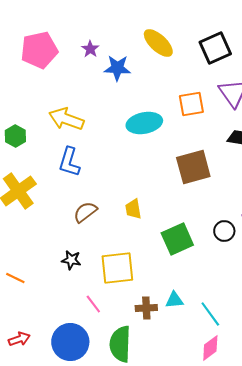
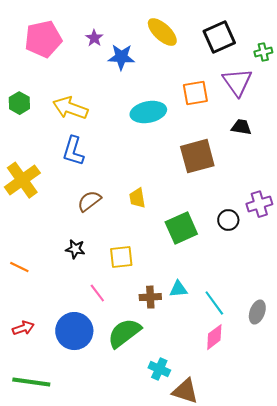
green hexagon: (15, 136) -> (19, 103), moved
yellow square: (117, 268) -> (121, 257), size x0.7
green semicircle: (120, 344) -> (124, 333), turned 51

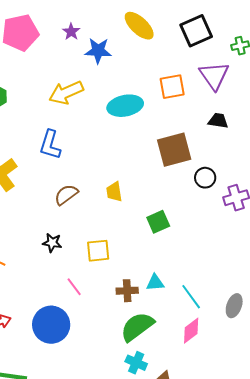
yellow arrow: (70, 108) -> (66, 93), moved, turned -44
black circle: (228, 220) -> (205, 178), moved
green square: (181, 228) -> (158, 222), size x0.7
green semicircle: (124, 333) -> (137, 327), moved

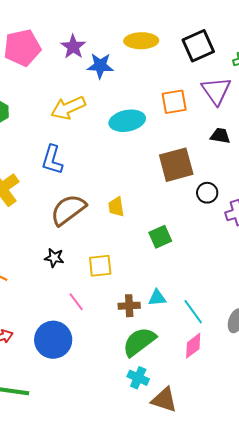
yellow ellipse: (139, 26) -> (141, 41), turned -44
purple star: (71, 32) -> (73, 47), size x1.4
brown semicircle: (66, 195) -> (68, 210), size x1.5

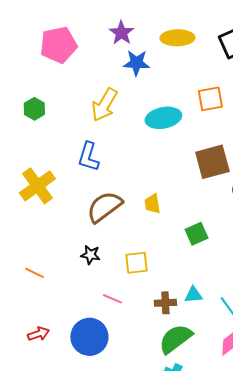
purple star: (73, 47) -> (121, 33), moved
yellow arrow: (68, 108) -> (104, 105), turned -36
pink line: (76, 302) -> (112, 299), turned -30

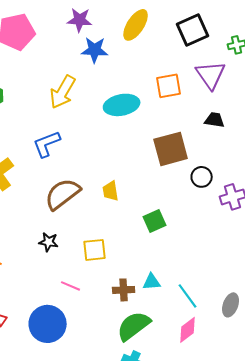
purple star: (121, 33) -> (80, 20), turned -30
yellow ellipse: (177, 38) -> (136, 25), turned -56
blue L-shape: (88, 157) -> (47, 144), turned 52

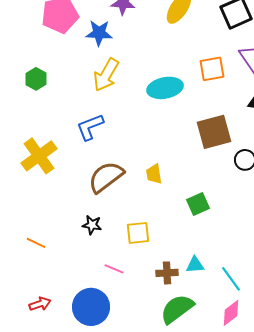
blue star: (95, 50) -> (99, 33), moved

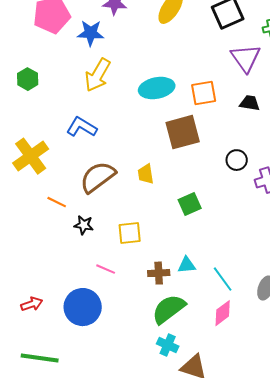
orange square: (212, 69) -> (204, 93), moved
blue L-shape: (90, 127) -> (82, 127), turned 52
brown square: (214, 132) -> (183, 132), moved
orange line: (36, 243) -> (57, 202), moved

